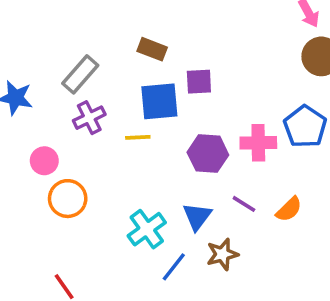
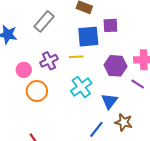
purple cross: (89, 118) -> (49, 61), moved
purple line: (244, 204) -> (138, 84), moved
cyan cross: (147, 229) -> (81, 87), moved
brown star: (222, 254) -> (124, 122), turned 30

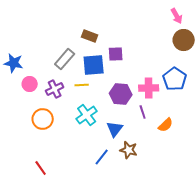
gray rectangle: (44, 21) -> (65, 59), moved
pink circle: (24, 70) -> (30, 84), moved
purple line: (138, 84) -> (143, 112), turned 40

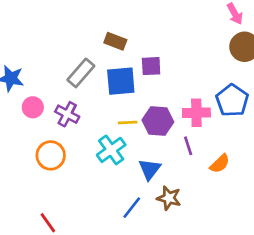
yellow line: (82, 85) -> (128, 122), moved
purple cross: (55, 89) -> (67, 114), turned -36

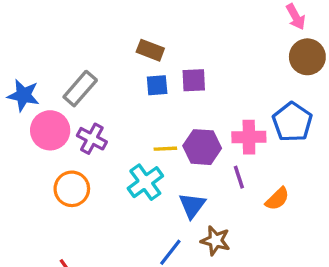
gray rectangle: (81, 73) -> (80, 89), moved
blue square: (121, 81) -> (157, 85), moved, size x0.6
pink circle: (33, 107) -> (50, 130), size x1.5

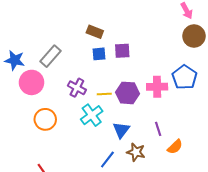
purple cross: (92, 139) -> (77, 88), moved
purple line: (239, 177) -> (158, 129), moved
orange semicircle: (277, 199) -> (175, 147), moved

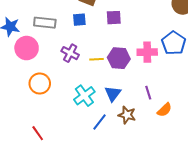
blue square: (99, 54) -> (79, 20), moved
gray rectangle: (51, 56) -> (45, 23), turned 55
cyan cross: (92, 115) -> (84, 96), moved

